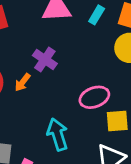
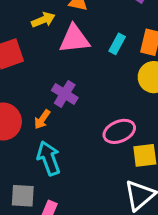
cyan arrow: (57, 134) -> (49, 158), moved

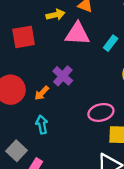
cyan arrow: (49, 158) -> (42, 125), size x0.7
gray square: (23, 196) -> (17, 151), turned 30

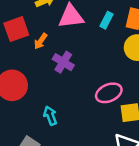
orange arrow: (42, 93) -> (41, 41), moved

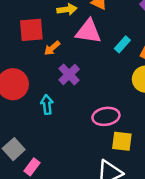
cyan arrow: (50, 116) -> (47, 105), moved

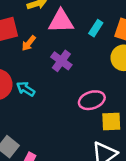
purple cross: (69, 74) -> (61, 61), moved
cyan arrow: (47, 105) -> (26, 89), moved, turned -42

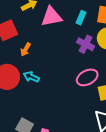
orange arrow: (29, 43) -> (26, 49), moved
purple cross: (61, 61) -> (86, 44), moved

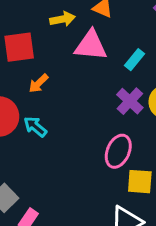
pink ellipse: (87, 77) -> (118, 151), turned -55

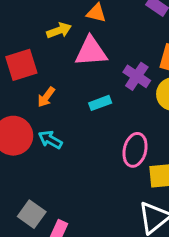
cyan rectangle: (134, 60) -> (100, 103), moved, turned 40
purple cross: (130, 101) -> (137, 76), moved

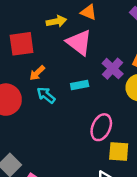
pink triangle: (91, 51) -> (79, 42), turned 32
cyan arrow: (50, 140) -> (46, 95), moved

